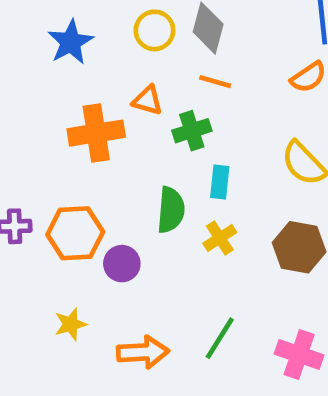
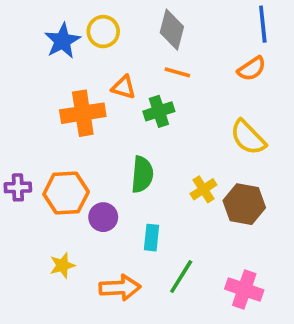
yellow circle: (155, 30) -> (103, 32), moved
cyan rectangle: (220, 182) -> (151, 238), moved
yellow cross: (220, 238) -> (203, 189), moved

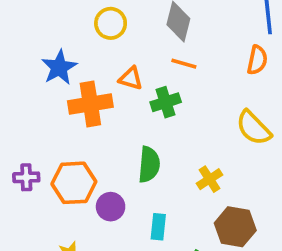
blue star: (62, 41) -> (59, 67), moved
orange semicircle: (252, 69) -> (257, 60), turned -44
brown hexagon: (244, 204) -> (235, 227), moved

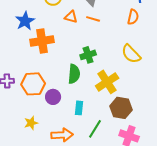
orange triangle: (131, 78) -> (71, 17), moved
green cross: (166, 102) -> (88, 55), moved
yellow cross: (210, 179) -> (107, 82), size x1.6

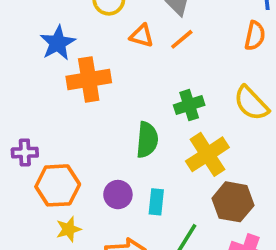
orange line: (93, 19) -> (182, 39), turned -56
green cross: (88, 55) -> (189, 105), moved
orange hexagon: (33, 84) -> (58, 185), moved
purple circle: (53, 97) -> (118, 195), moved

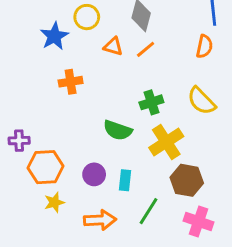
blue star: (58, 43) -> (54, 36), moved
orange cross: (89, 79) -> (71, 82), size x0.7
green semicircle: (147, 140) -> (118, 130), turned 104

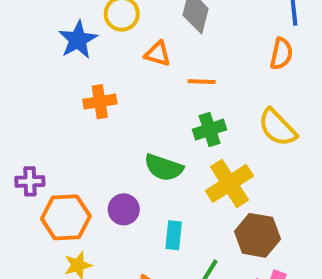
orange line: (146, 49) -> (202, 82), moved, turned 42
purple circle: (94, 174) -> (124, 209), moved

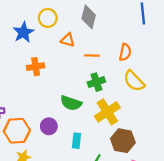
orange semicircle: (281, 54) -> (125, 52), moved

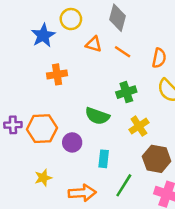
orange line: (92, 56) -> (123, 52), moved, turned 32
yellow cross: (107, 112) -> (139, 126), size x0.7
orange hexagon: (17, 131) -> (42, 129), moved

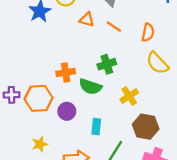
orange cross: (57, 74) -> (66, 72), moved
green cross: (126, 92) -> (107, 64), moved

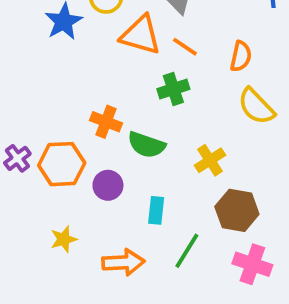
orange triangle: (87, 20) -> (141, 35), size x1.6
green cross: (107, 64) -> (173, 89), moved
orange cross: (66, 72) -> (106, 122), turned 30
purple cross: (12, 95) -> (17, 158), turned -35

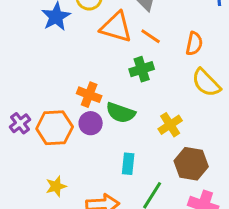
purple circle: (108, 185) -> (91, 123), moved

